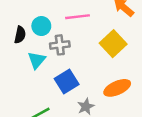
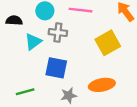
black semicircle: (20, 35) -> (14, 20), moved, turned -112
blue square: (67, 81) -> (56, 68), turned 30

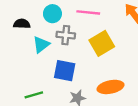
yellow square: (108, 43) -> (102, 43), moved

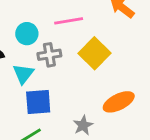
blue square: (65, 71) -> (38, 102), moved

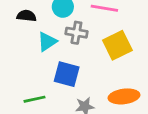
blue square: (38, 102) -> (67, 74), moved

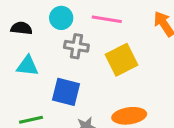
cyan triangle: (47, 42) -> (28, 66), moved, turned 40

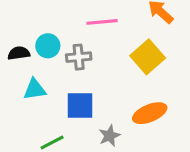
cyan circle: (61, 18) -> (48, 46), moved
yellow square: (121, 60) -> (148, 57), moved

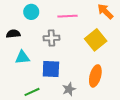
cyan circle: (48, 46) -> (31, 12), moved
orange ellipse: (150, 113) -> (95, 76), turned -55

